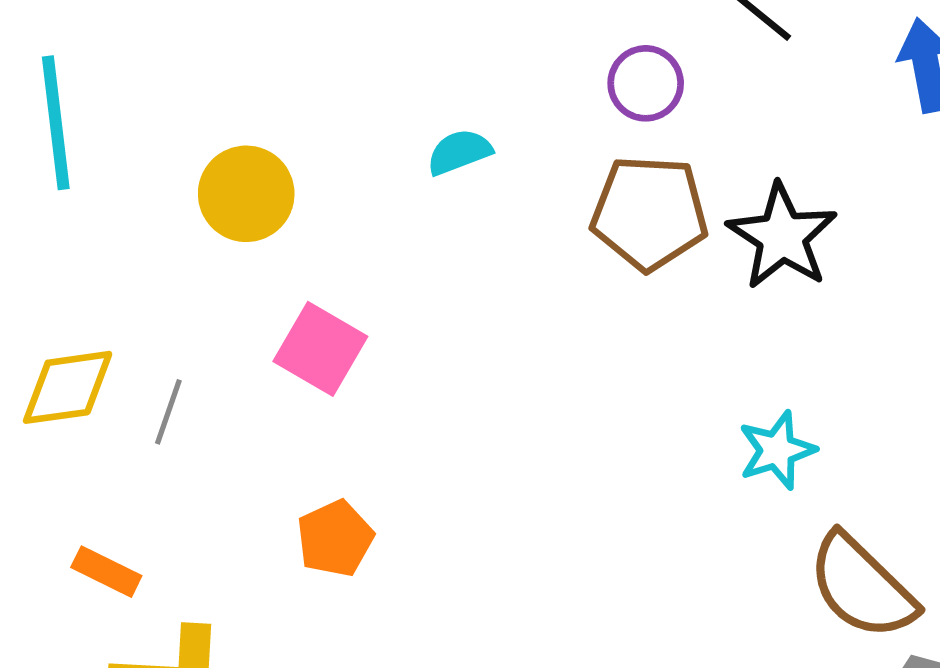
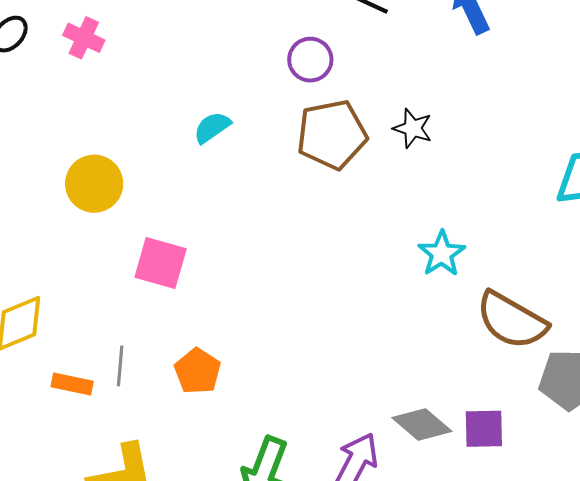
black star: (782, 236) -> (413, 128), size x0.6
gray line: (168, 412) -> (120, 366), moved
orange rectangle: (106, 572) -> (72, 384), moved

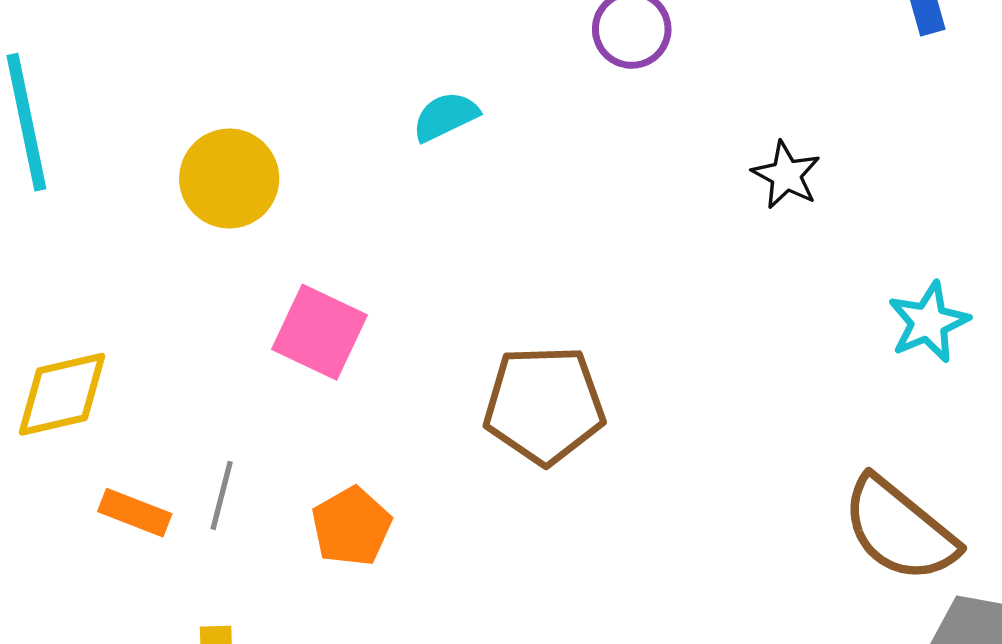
brown pentagon: (332, 134) -> (544, 405), moved
cyan star: (442, 254) -> (929, 322), moved

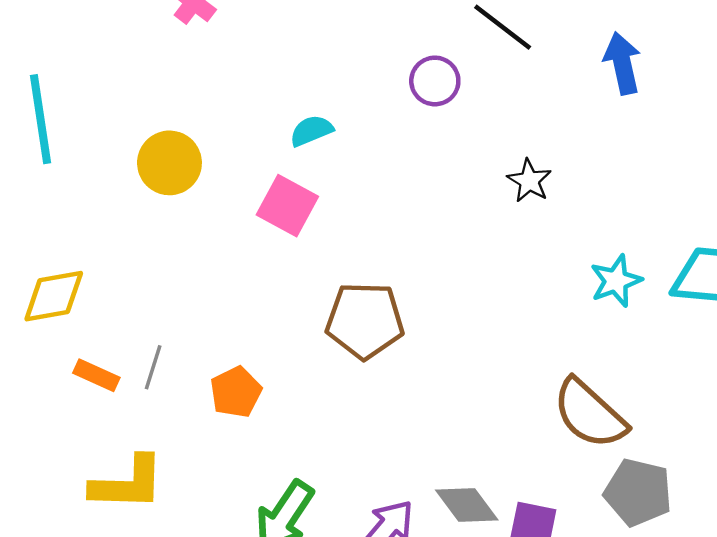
pink square: (320, 332) -> (287, 206), moved

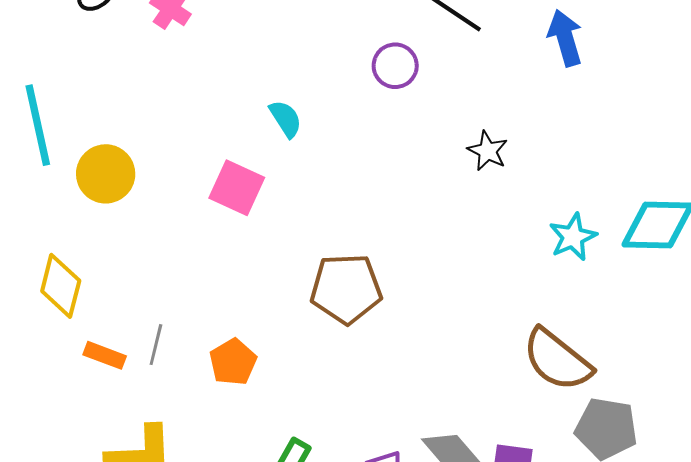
cyan semicircle: (311, 131) -> (286, 119), turned 84
yellow circle: (169, 163) -> (106, 174), moved
pink square: (287, 206) -> (237, 188), moved
yellow diamond: (54, 296) -> (61, 286), turned -62

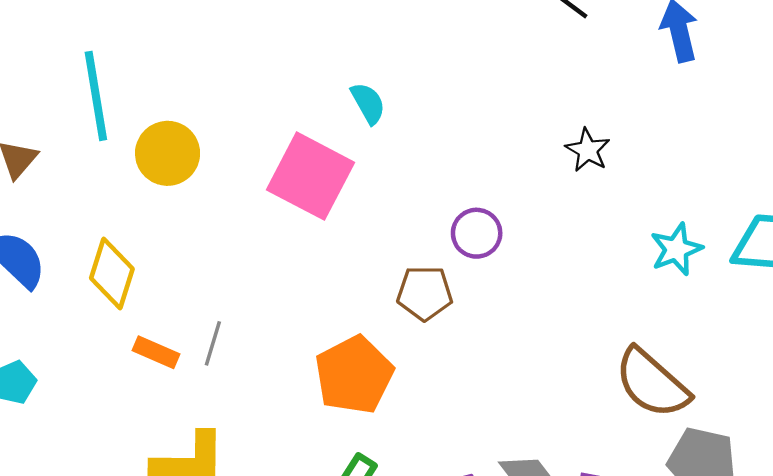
purple circle: (395, 66) -> (477, 233), moved
pink square: (237, 188) -> (311, 176), size x1.4
brown pentagon: (346, 289) -> (425, 293), size x0.7
orange pentagon: (233, 362) -> (354, 375), moved, size x1.5

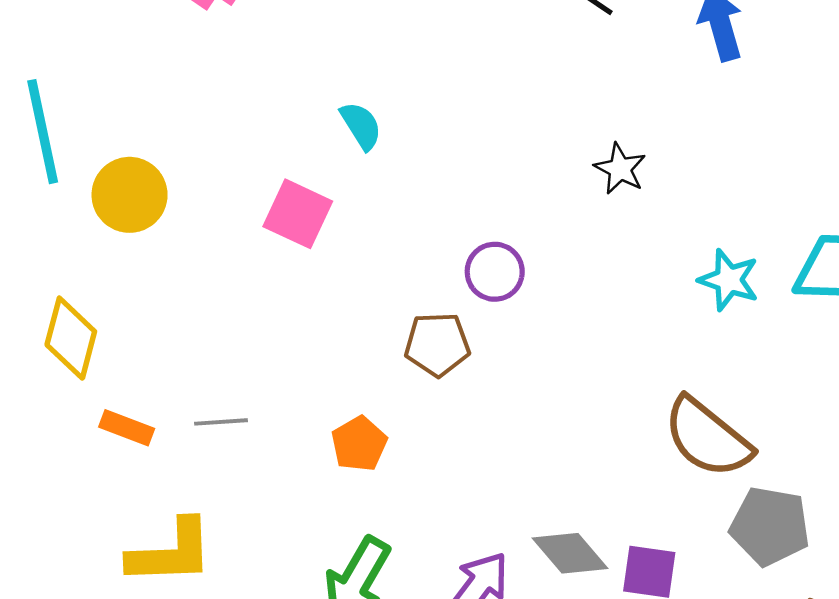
pink square: (311, 176) -> (298, 214), size x0.7
cyan star: (676, 249) -> (729, 280), turned -30
gray line: (213, 343) -> (221, 422), moved, turned 72
orange pentagon: (354, 375) -> (359, 444), size x0.6

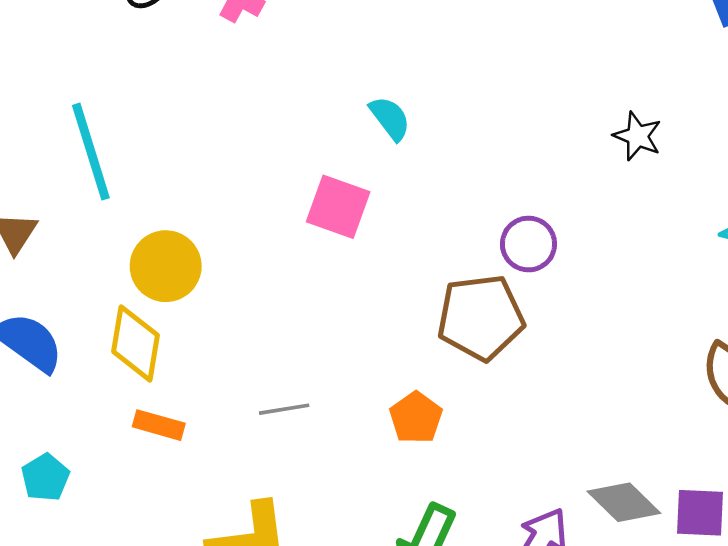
yellow circle: (130, 195) -> (166, 266), moved
brown pentagon: (437, 344) -> (481, 317), size x1.4
orange rectangle: (127, 428) -> (159, 425), moved

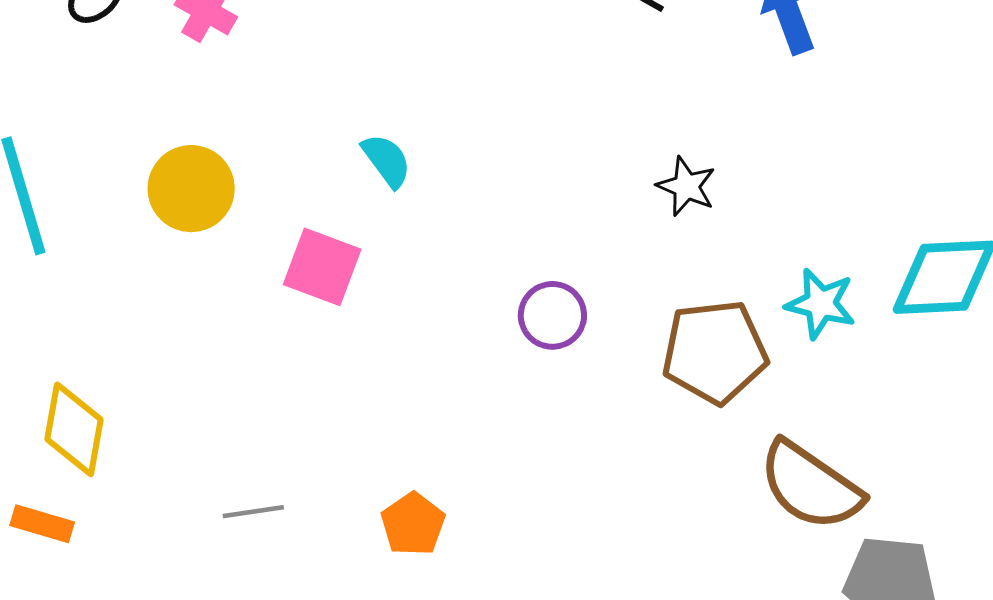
yellow circle: (166, 266) -> (191, 189), moved
brown pentagon: (481, 317) -> (715, 352), moved
orange rectangle: (159, 425) -> (42, 524), moved

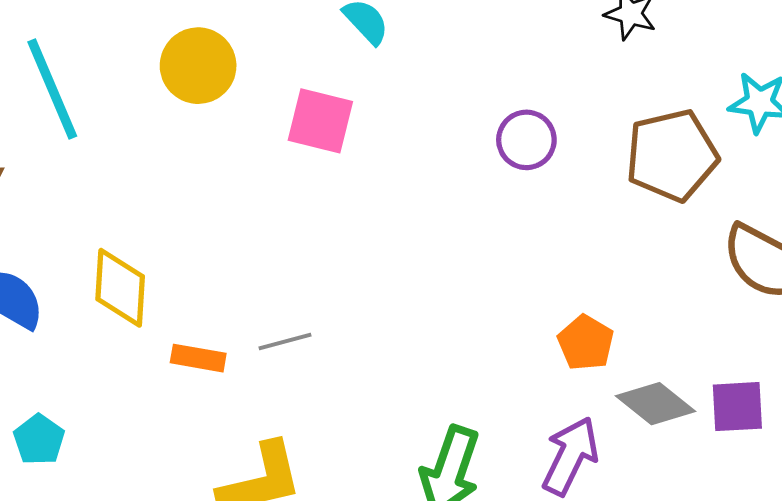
orange rectangle: (42, 524) -> (198, 358), moved
orange pentagon: (413, 524) -> (586, 343), moved

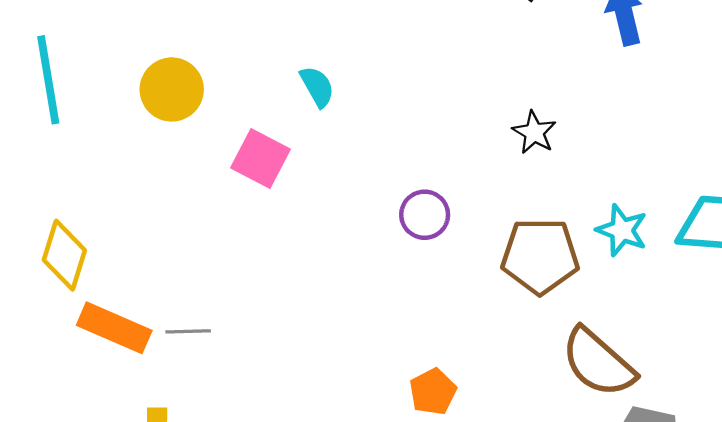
orange rectangle: (198, 358) -> (114, 328), size x1.6

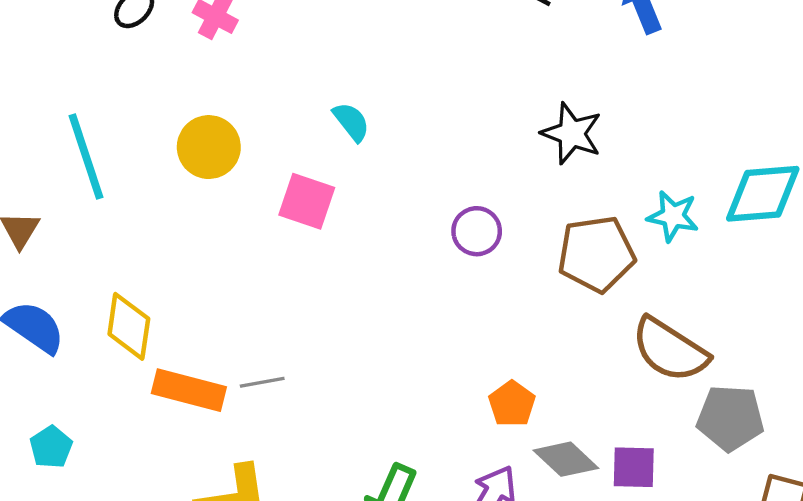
black star: (534, 132) -> (572, 133), size x1.4

